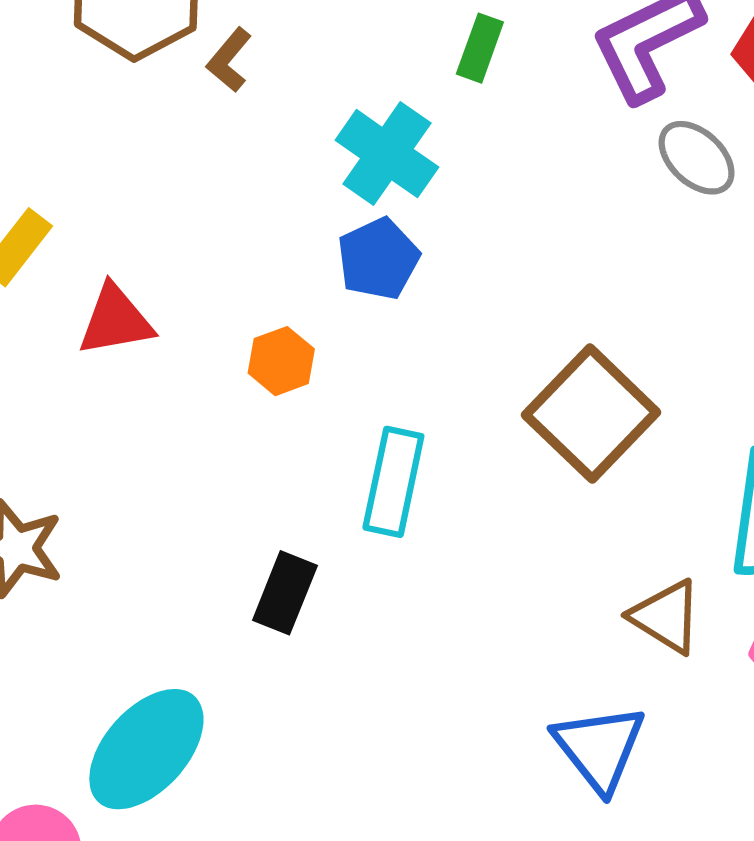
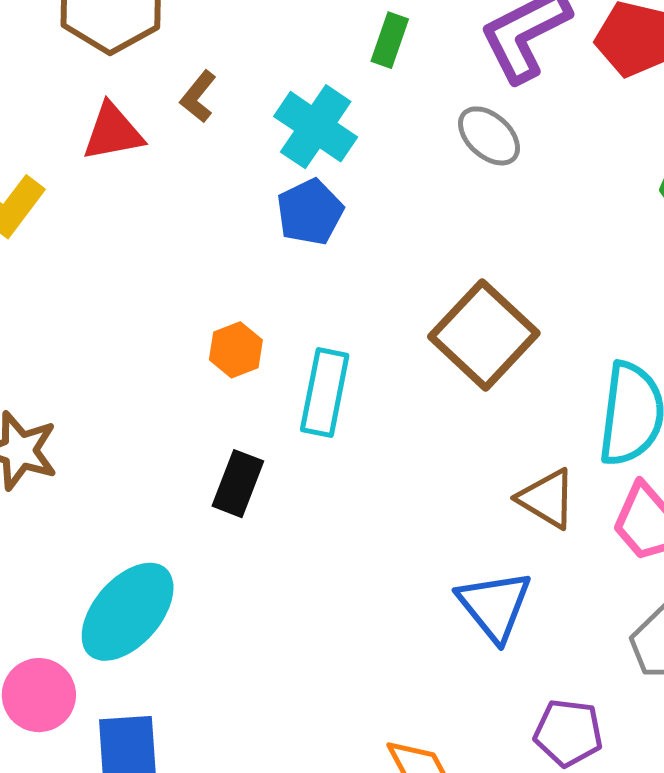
brown L-shape: (229, 60) -> (198, 97), moved
gray ellipse: (697, 158) -> (489, 136), moved
red triangle: (115, 320) -> (113, 132), moved
orange hexagon: (281, 361) -> (236, 350), moved

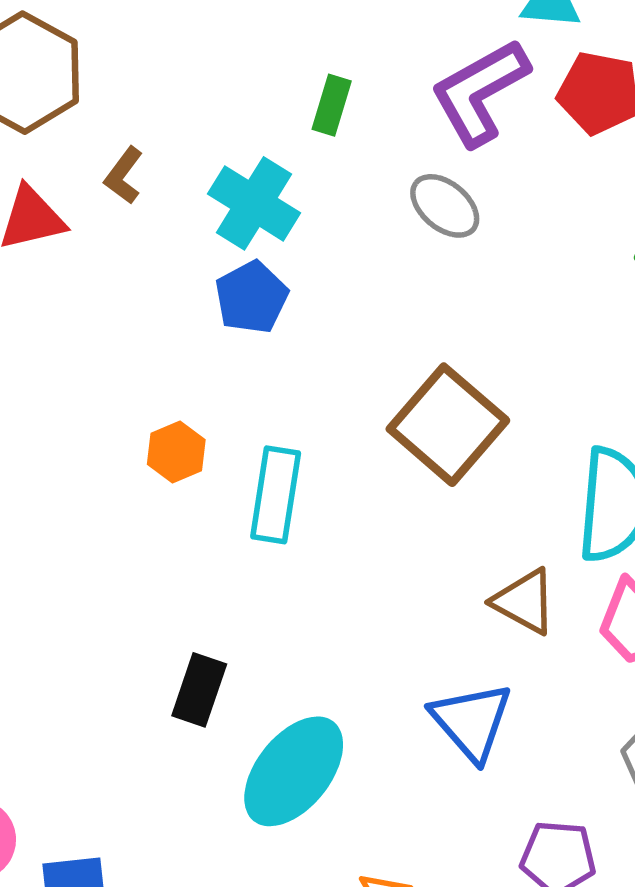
black rectangle: (238, 484) -> (199, 690), moved
cyan ellipse: (128, 612) -> (294, 771), moved

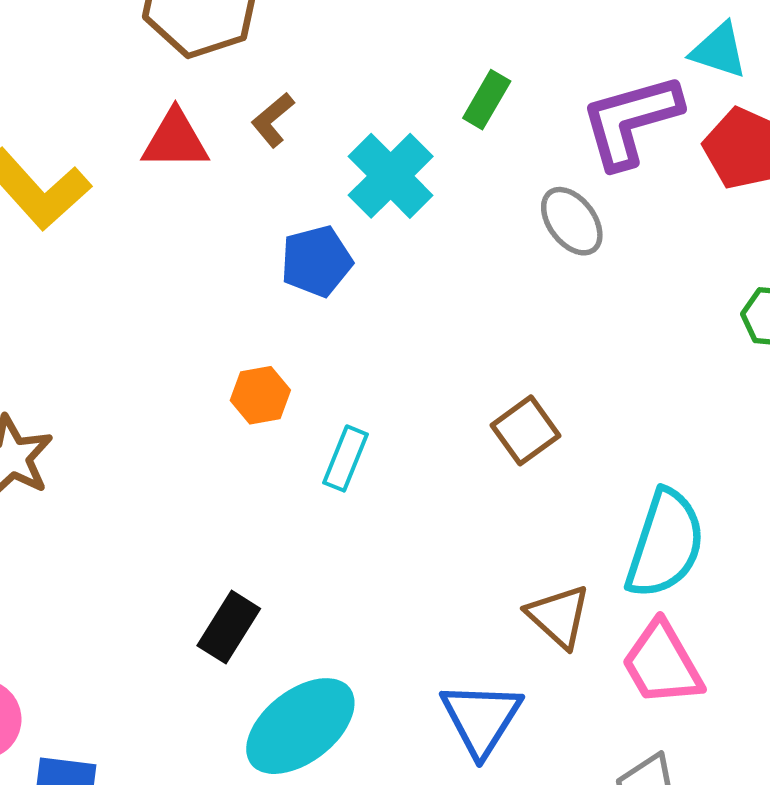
blue pentagon: (251, 297) -> (316, 261), moved
brown square: (448, 425) -> (526, 430), size x0.6
cyan rectangle: (276, 495) -> (345, 458), size x0.7

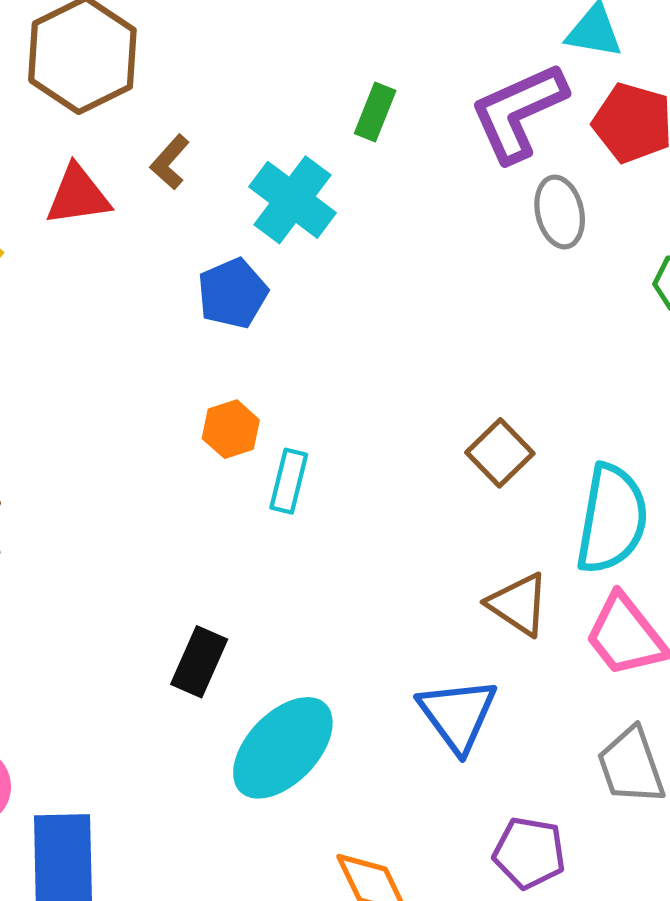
gray ellipse: (572, 221) -> (560, 212), moved, turned 32
orange hexagon: (260, 395) -> (231, 429), moved
brown square: (526, 430) -> (500, 453), moved

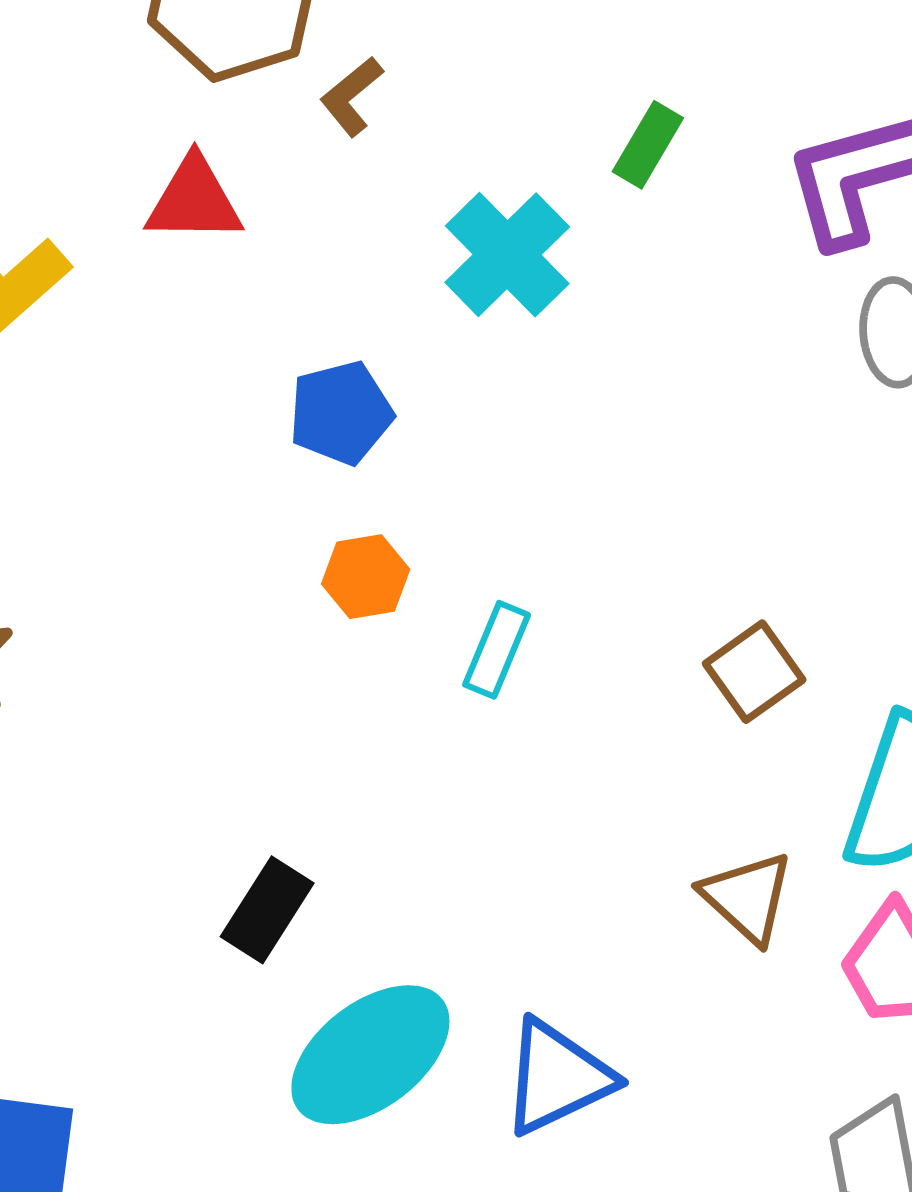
brown L-shape: (170, 162) -> (352, 96), moved
blue pentagon: (233, 293) -> (341, 413), moved
cyan rectangle: (289, 481) -> (497, 650), moved
blue triangle: (458, 715) -> (557, 1077), moved, turned 32

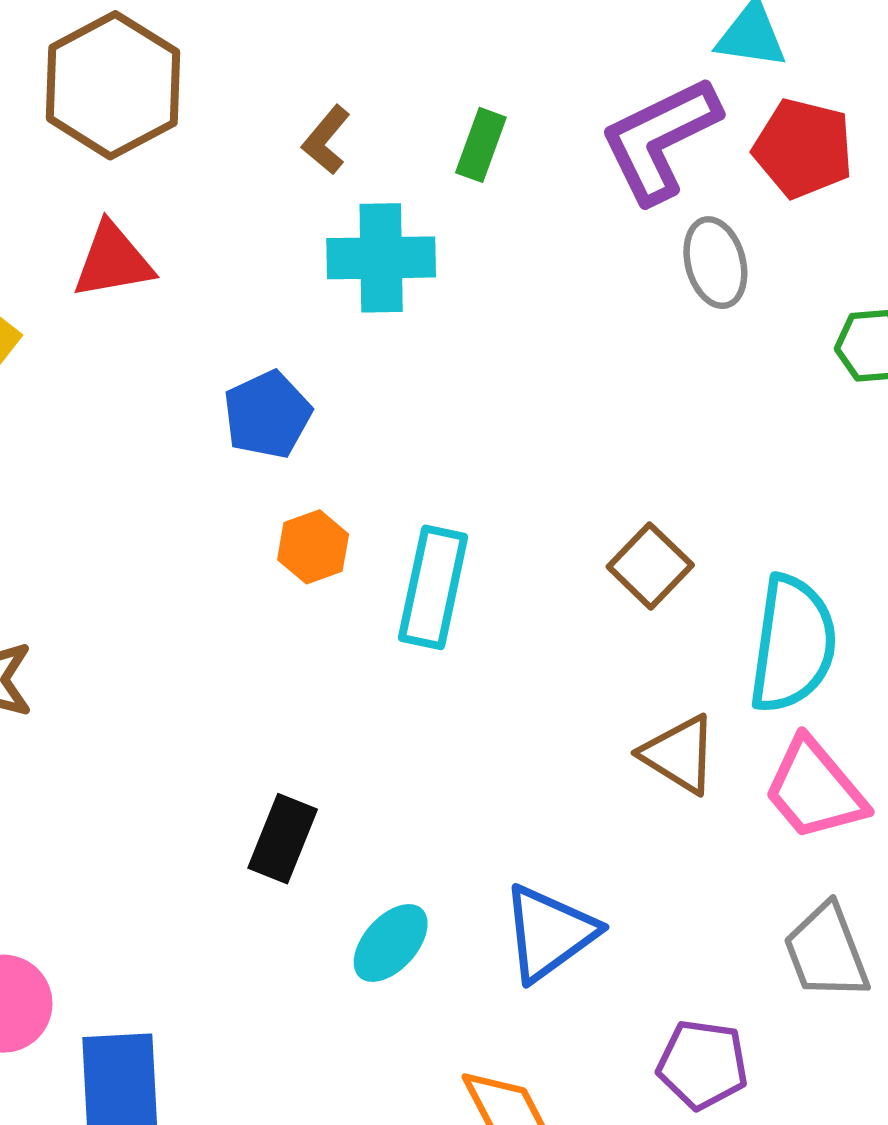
brown L-shape: (352, 96) -> (326, 140), moved
cyan cross: (507, 255) -> (381, 258), turned -36
cyan rectangle: (497, 650) -> (433, 587), size x1.5
cyan ellipse: (370, 1055) -> (391, 943), size x0.6

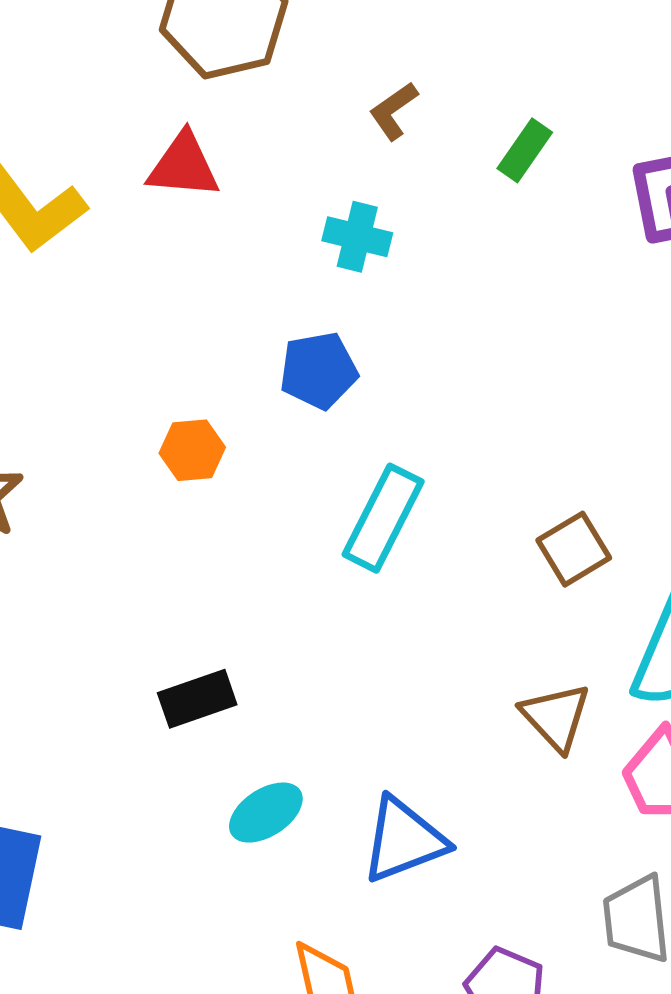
cyan cross: (381, 258) -> (357, 237), moved, size x0.7
blue pentagon: (267, 415) -> (319, 370), moved
orange hexagon: (313, 547) -> (192, 450), moved
black rectangle: (283, 839) -> (197, 699), turned 34

